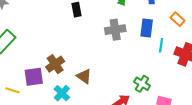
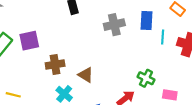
brown cross: (55, 64) -> (55, 65), turned 30
purple square: (34, 77) -> (29, 41), moved

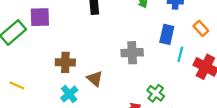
gray cross: (114, 25) -> (132, 53), moved
purple square: (29, 41) -> (40, 17), moved

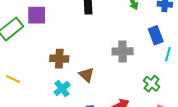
blue rectangle: (167, 34) -> (156, 35), turned -36
green cross: (156, 93) -> (152, 84), moved

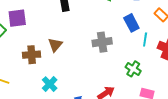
brown cross: (59, 59) -> (32, 55), moved
brown triangle: (87, 75) -> (55, 45), moved, turned 35

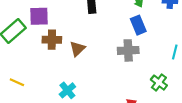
blue rectangle: (131, 23) -> (138, 25), moved
brown cross: (32, 55) -> (52, 40), moved

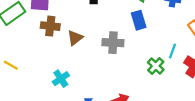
gray cross: (128, 50) -> (113, 43), moved
green cross: (159, 83) -> (156, 66), moved

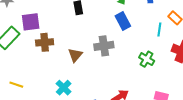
brown triangle: (75, 38) -> (75, 55), moved
cyan line: (173, 51) -> (159, 29), moved

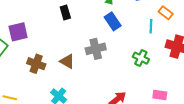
brown cross: (45, 42) -> (36, 64), moved, turned 30
brown triangle: (75, 55) -> (67, 61), turned -35

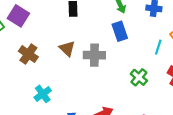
purple square: (18, 32) -> (18, 16), turned 30
brown triangle: (67, 61) -> (67, 49), moved

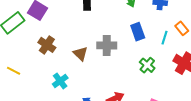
blue rectangle: (120, 31) -> (138, 32), moved
brown triangle: (67, 49) -> (80, 54), moved

